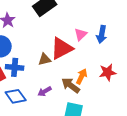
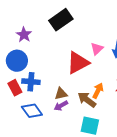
brown triangle: (45, 59) -> (61, 94), moved

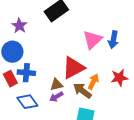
pink triangle: (97, 49) -> (92, 40), size x1.5
red triangle: (78, 63) -> (73, 68), moved

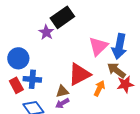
purple star: (19, 26) -> (46, 32), moved
blue arrow: (113, 40) -> (119, 46), size x1.4
brown arrow: (82, 91) -> (116, 70), moved

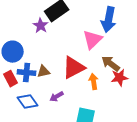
blue arrow: (119, 46) -> (109, 20), moved
orange arrow: (99, 88) -> (94, 82), turned -35
brown triangle: (62, 91) -> (44, 72), moved

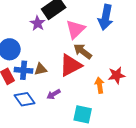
pink triangle: (93, 40) -> (76, 29), moved
brown arrow: (111, 64) -> (83, 51), moved
orange arrow: (94, 82) -> (100, 85), moved

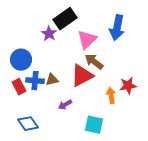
blue diamond: (25, 99) -> (28, 124), moved

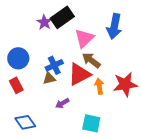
purple star: (49, 34) -> (44, 22), moved
blue cross: (35, 81) -> (54, 65), moved, turned -30
red star: (128, 86) -> (125, 84), size x1.4
orange arrow: (111, 96) -> (99, 86), moved

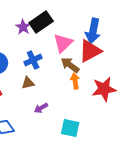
blue cross: (54, 65) -> (33, 60), moved
red triangle: (79, 74) -> (90, 51), moved
orange arrow: (99, 86) -> (75, 81), moved

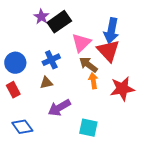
purple star: (23, 27) -> (41, 17), moved
red triangle: (90, 51) -> (108, 51), turned -45
purple arrow: (41, 108) -> (59, 108), size x1.6

